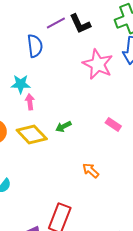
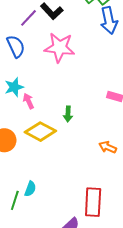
pink star: (98, 64) -> (59, 47), moved
green arrow: (63, 126) -> (68, 114), turned -42

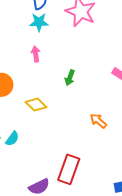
cyan star: (14, 87) -> (39, 22), moved
yellow diamond: (40, 132) -> (36, 105), moved, size x0.7

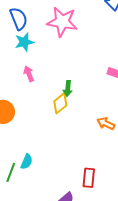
yellow diamond: (36, 105) -> (60, 103), moved, turned -70
red rectangle: (69, 169) -> (89, 178), size x0.7

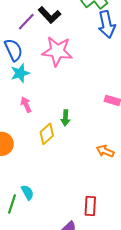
yellow diamond: (60, 103) -> (47, 134), moved
cyan semicircle: (27, 162) -> (27, 192), turned -49

